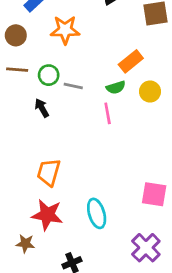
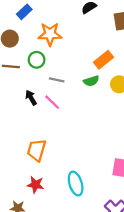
green circle: (49, 75) -> (37, 60), moved
pink line: (108, 113) -> (52, 102), moved, turned -36
red star: (47, 215) -> (35, 185), size x0.7

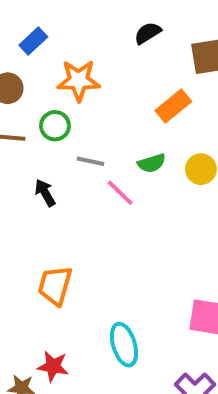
orange rectangle: (103, 60) -> (173, 106), moved
pink line: (52, 102) -> (120, 193), moved
red star: (35, 185) -> (53, 366), moved

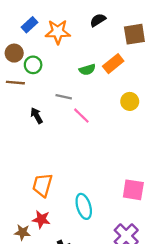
orange star: (79, 80) -> (58, 32), moved
green circle: (55, 126) -> (33, 65), moved
green semicircle: (152, 163) -> (87, 70), moved
orange trapezoid: (55, 285) -> (42, 185), moved

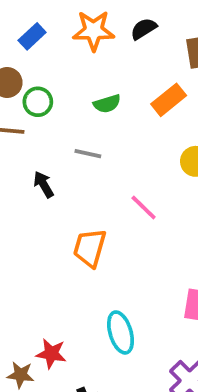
orange star: (58, 32) -> (94, 31), moved
green semicircle: (87, 70) -> (107, 104), moved
pink line: (81, 116) -> (144, 207), moved
orange trapezoid: (42, 185) -> (90, 248), moved

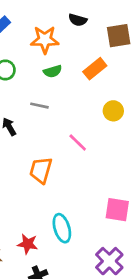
black semicircle: (144, 29) -> (78, 20), turned -132
orange star: (94, 31) -> (45, 40), moved
red star: (51, 354) -> (28, 244), moved

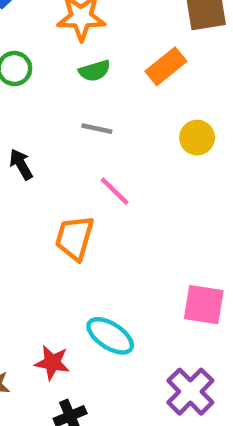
gray line: (39, 106) -> (97, 129), moved
pink line: (78, 142) -> (115, 191), moved
cyan ellipse: (62, 228) -> (110, 336), turned -40

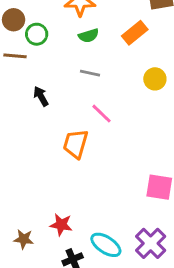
cyan ellipse: (110, 336) -> (106, 245), moved

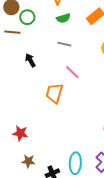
red star: (61, 225) -> (20, 133), moved
brown star: (24, 239) -> (28, 161), moved
cyan ellipse: (106, 245) -> (75, 163), turned 60

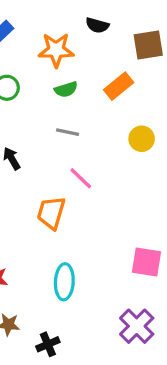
cyan ellipse: (75, 163) -> (64, 282), moved

